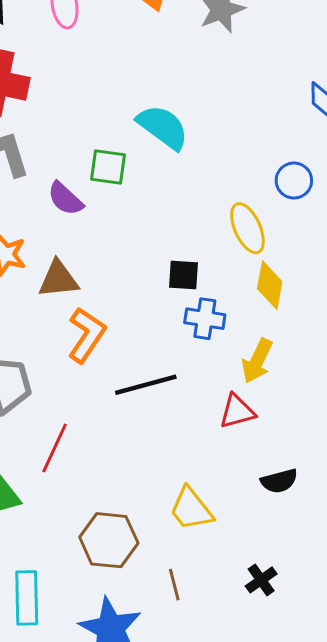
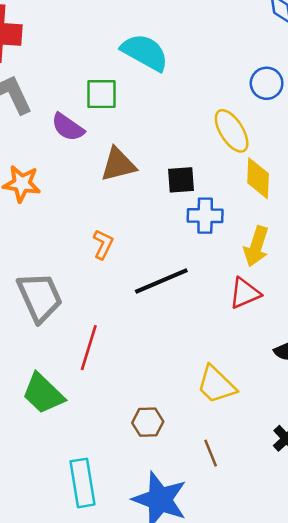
brown triangle: (58, 279) -> (118, 165), moved
orange L-shape: (87, 335) -> (103, 244), size x0.6
brown hexagon: (109, 540) -> (148, 422), size x0.6

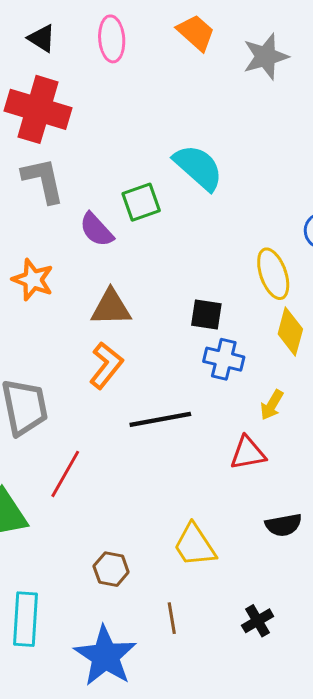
green square: (101, 94) -> (141, 202), turned -32
brown triangle: (118, 165) -> (111, 308), moved
orange L-shape: (103, 244) -> (106, 365), size x1.4
yellow arrow: (256, 246) -> (272, 405), size x0.7

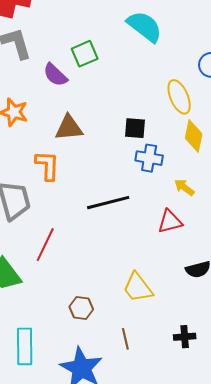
cyan semicircle: (198, 167) -> (145, 27), moved
orange L-shape: (106, 365) -> (47, 166), moved, turned -32
yellow arrow: (272, 405) -> (184, 187), turned 100
black cross: (258, 621) -> (185, 337), turned 30

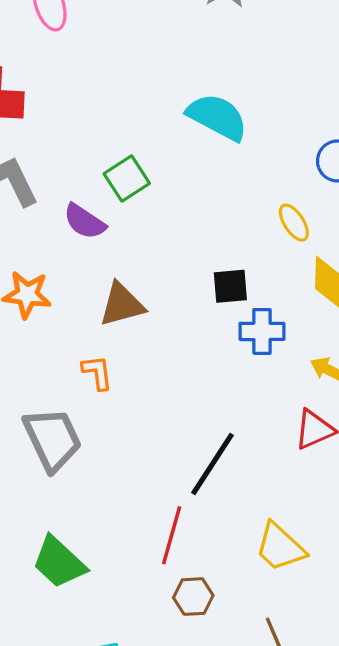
yellow ellipse: (179, 97) -> (294, 223), size x0.7
orange L-shape: (47, 166) -> (97, 372), size x0.7
black line: (108, 203) -> (213, 464), moved, turned -33
red line: (45, 245) -> (172, 535), moved

